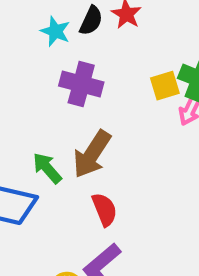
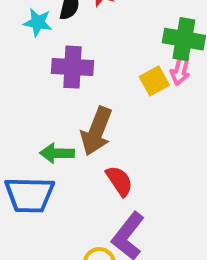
yellow square: (165, 86) -> (154, 81), moved
green arrow: (47, 168) -> (57, 153), turned -36

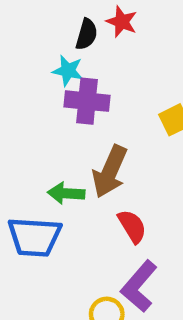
cyan star: (38, 22) -> (68, 71), moved

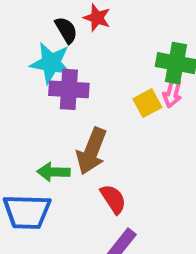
black semicircle: (87, 34) -> (66, 30), turned -44
cyan star: (68, 71) -> (51, 63), size x1.5

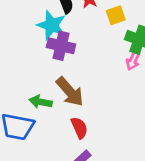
yellow square: (147, 103) -> (116, 15), moved
brown arrow: (92, 151) -> (70, 92), turned -72

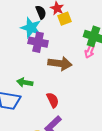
yellow square: (116, 15) -> (65, 19), moved
brown arrow: (70, 92) -> (60, 63), moved, turned -40

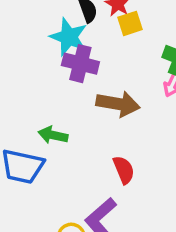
red semicircle: (53, 100) -> (124, 170), moved

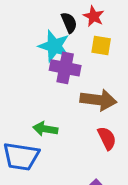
yellow square: (130, 23) -> (101, 46), moved, turned 30
red semicircle: (124, 170) -> (107, 138), moved

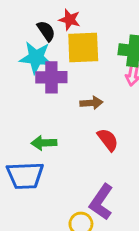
yellow square: (101, 46) -> (83, 47), size x1.6
brown arrow: (98, 100) -> (91, 103), size x0.6

